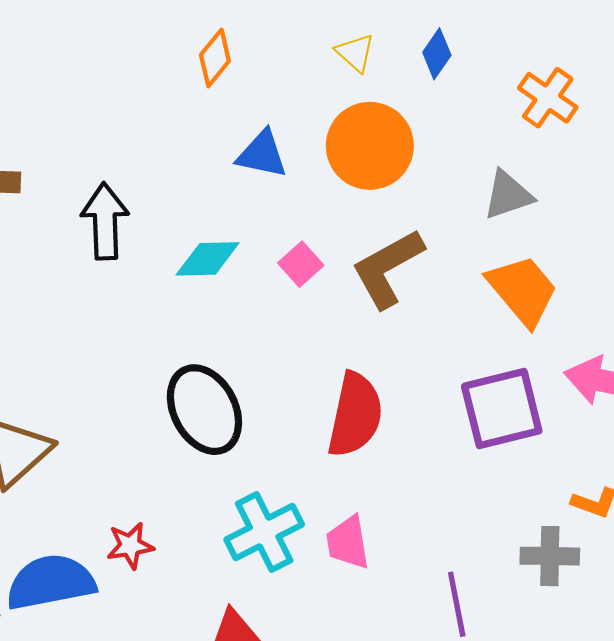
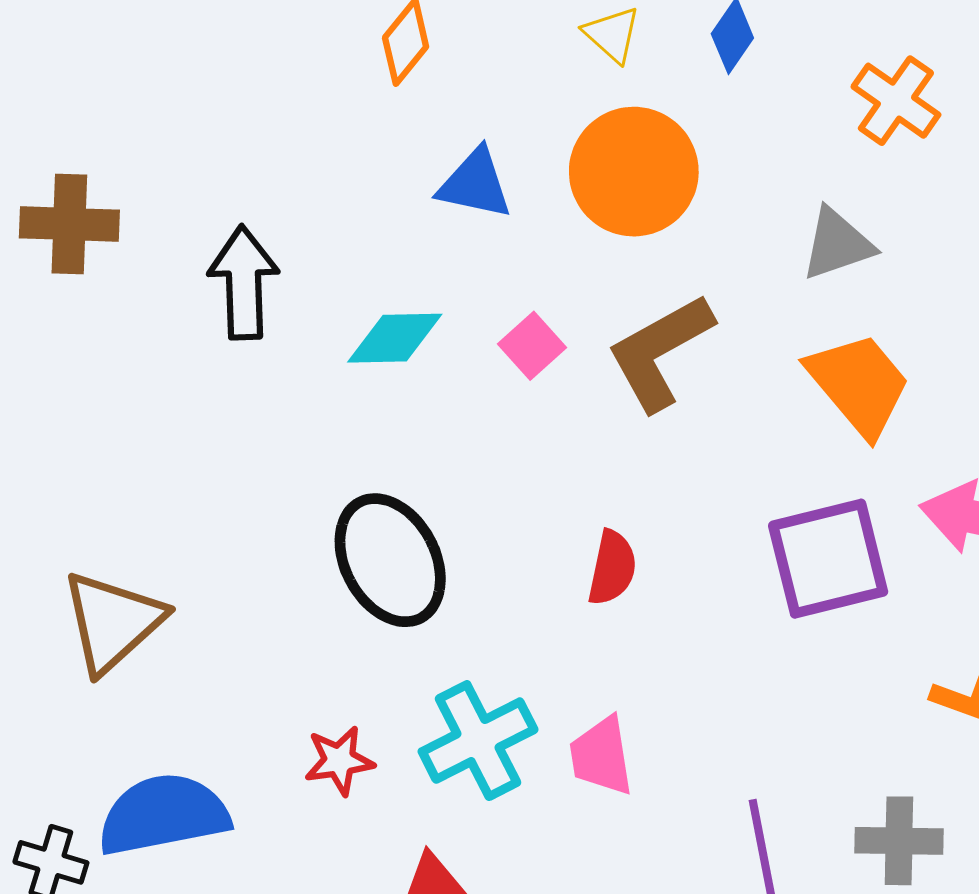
red semicircle: (355, 415) -> (612, 568), size x0.6
red star: (130, 546) -> (339, 761), moved
gray cross: (550, 556) -> (899, 841), moved

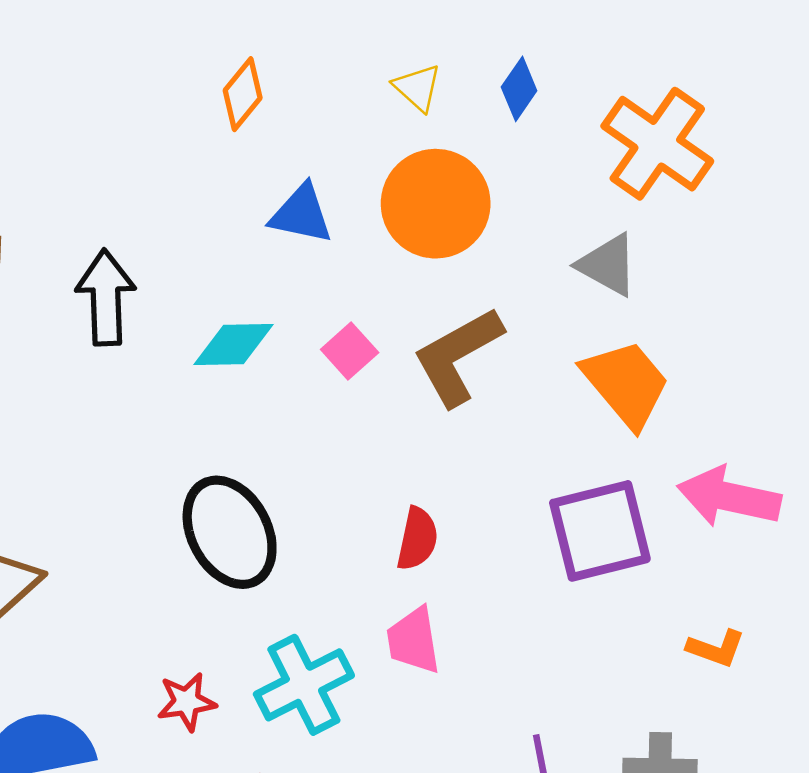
orange cross: (896, 101) -> (657, 144), size x1.5
gray triangle: (837, 244) -> (608, 265), turned 48
pink trapezoid: (601, 756) -> (413, 640), moved

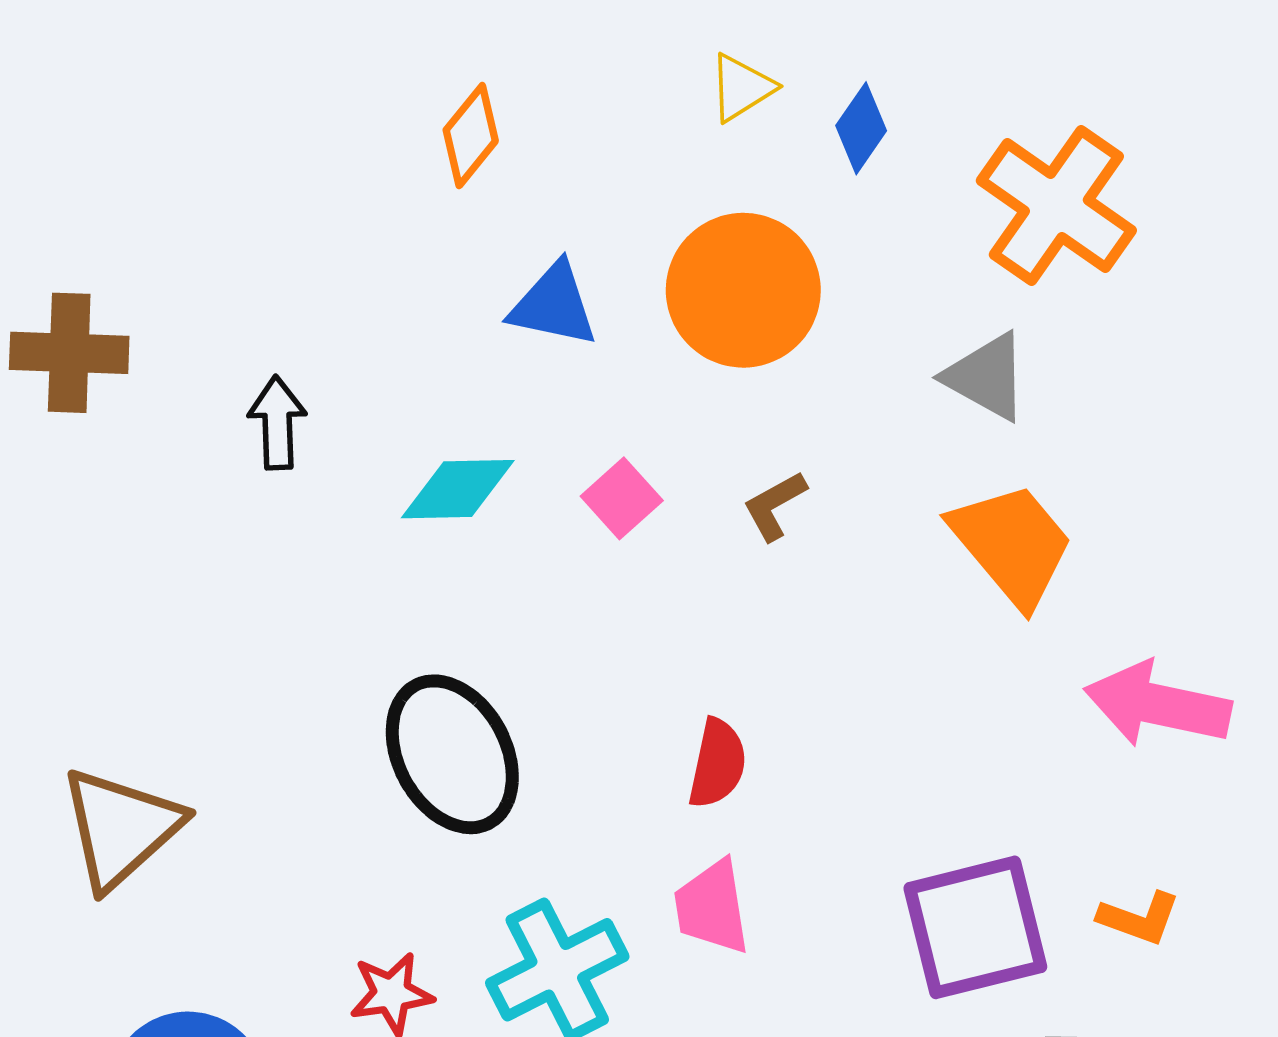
yellow triangle: (417, 88) -> (741, 88), moved, turned 46
black arrow: (106, 298) -> (277, 423), size x0.7
brown L-shape: (458, 356) -> (775, 506), size x0.5
purple square: (600, 531) -> (975, 927), moved

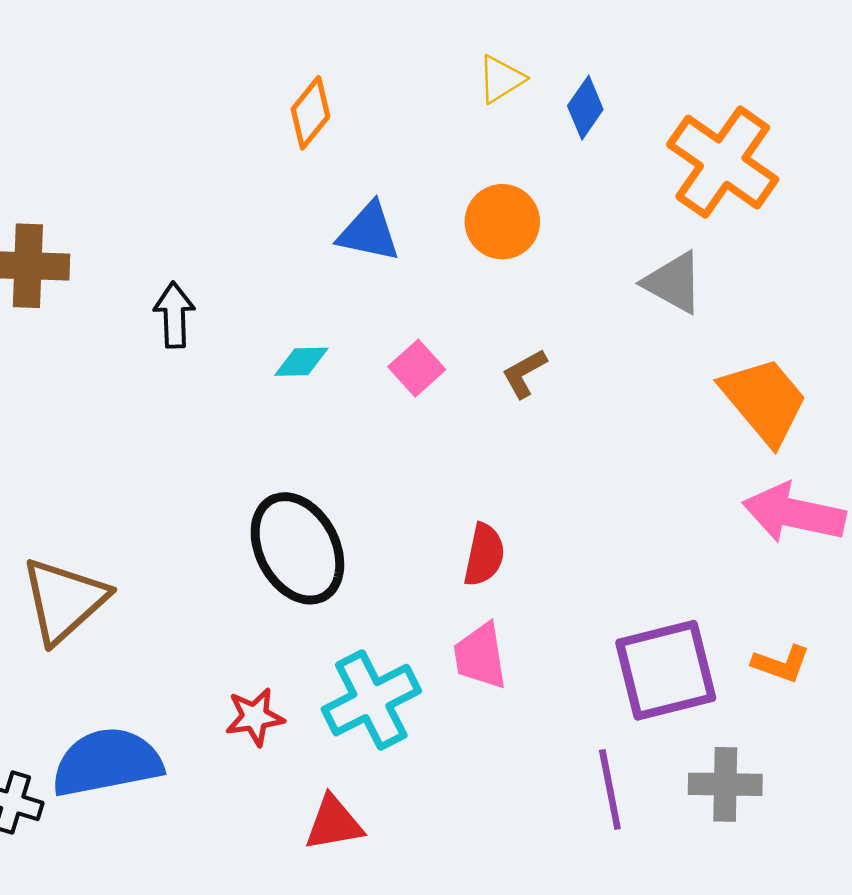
orange circle: (743, 290) -> (502, 222), size x0.7
cyan diamond: (458, 489) -> (301, 362), size x0.7
orange trapezoid: (1012, 544) -> (764, 401), moved

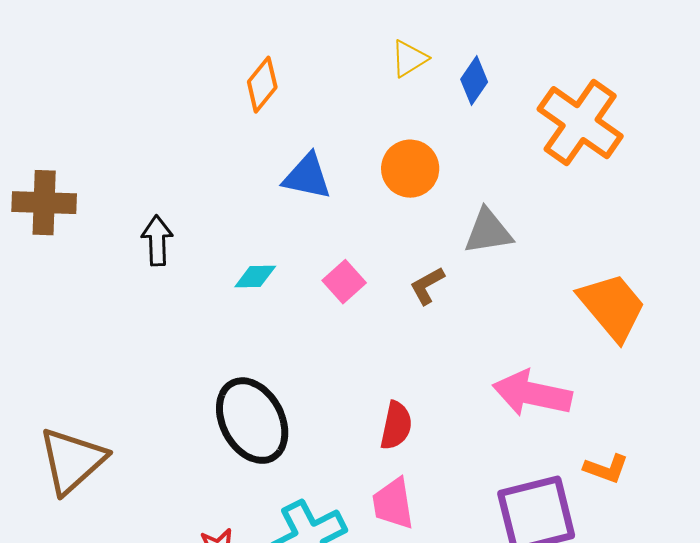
gray triangle: (673, 283) -> (488, 232), moved, turned -38
pink arrow: (794, 513) -> (532, 394), moved
orange L-shape: (781, 664) -> (606, 469), moved

